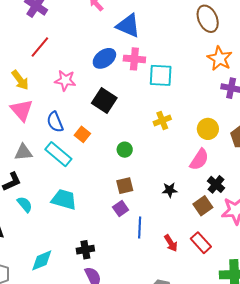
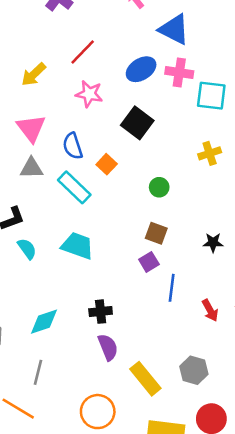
red line: (40, 47) -> (83, 52), moved
yellow arrow: (20, 80) -> (34, 74), moved, turned 80
gray triangle: (23, 152) -> (31, 168), moved
brown square: (125, 186) -> (156, 233), turned 30

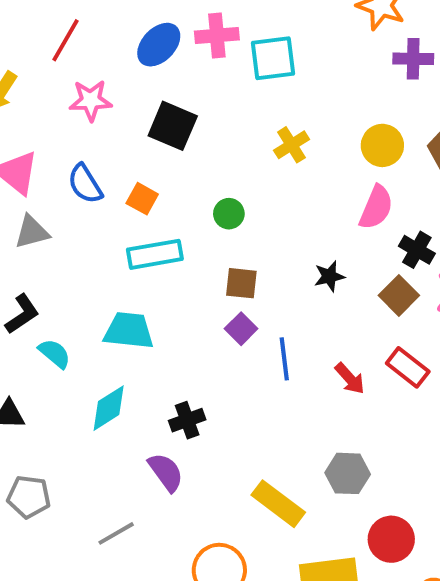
cyan rectangle: (74, 187) -> (155, 254), moved, turned -40
cyan diamond: (44, 322) -> (109, 408), moved
purple semicircle: (108, 347) -> (166, 472), moved
gray line: (38, 372) -> (116, 533), turned 60

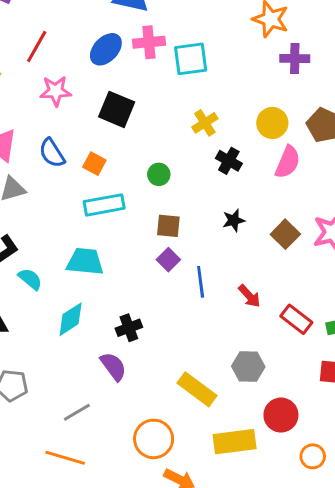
pink semicircle: (376, 207) -> (288, 162), moved
black cross: (417, 250) -> (229, 161), moved
red rectangle: (408, 367) -> (296, 319), moved

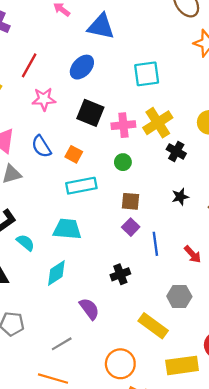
pink cross: (149, 42) -> (123, 125), moved
yellow cross: (205, 123) -> (158, 123), size x1.5
black cross: (129, 328) -> (120, 274), moved
gray hexagon: (248, 367) -> (179, 296), moved

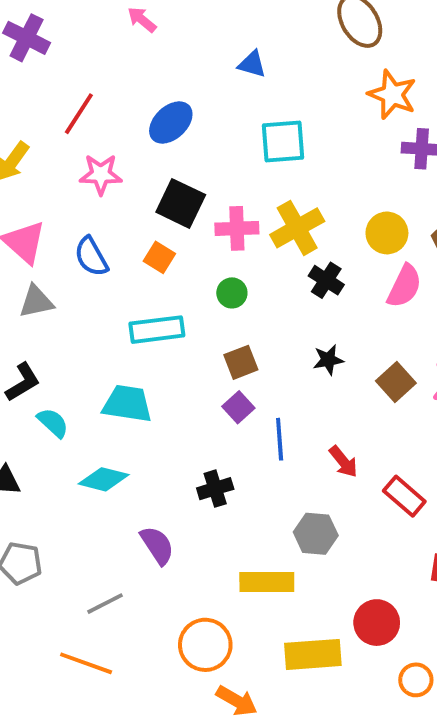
blue triangle: (101, 26) -> (252, 64), moved, size x0.6
orange square: (74, 154) -> (159, 257), moved
brown square: (131, 201) -> (241, 362), turned -30
cyan diamond: (56, 273) -> (104, 479), turned 44
yellow rectangle: (153, 326) -> (267, 582), turned -40

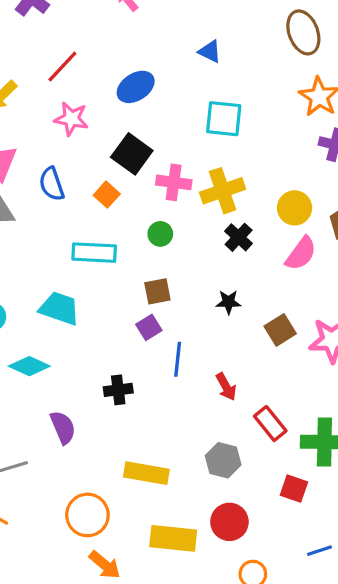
gray hexagon: (316, 534) -> (223, 460), moved

